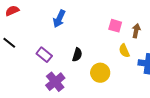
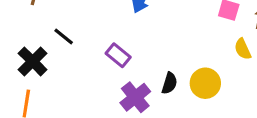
black semicircle: (77, 55) -> (169, 83), moved

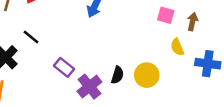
purple rectangle: (118, 55) -> (64, 67), moved

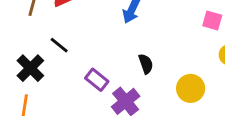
black semicircle: (117, 75) -> (146, 64), moved, turned -36

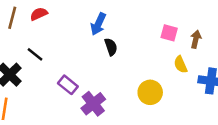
black semicircle: (146, 64) -> (111, 47), moved

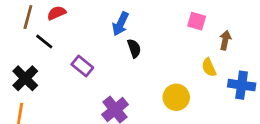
pink square: (169, 33) -> (197, 21), moved
black line: (35, 54) -> (44, 42), moved
purple rectangle: (68, 85) -> (82, 66), moved

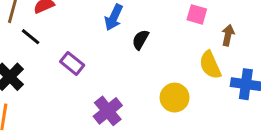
black semicircle: (134, 48) -> (140, 40), moved, turned -132
yellow semicircle: (209, 67) -> (210, 65), size x1.4

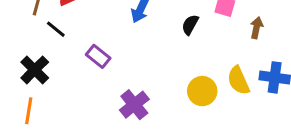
black semicircle: (140, 40) -> (190, 25), moved
yellow semicircle: (210, 65) -> (238, 80), moved

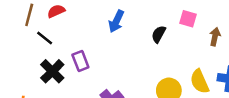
purple rectangle: (98, 56) -> (80, 61), turned 30
black cross: (35, 70) -> (52, 71), moved

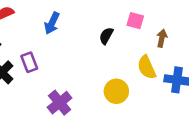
blue arrow: (116, 21) -> (52, 23), moved
yellow semicircle: (200, 82) -> (147, 67), moved

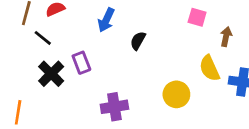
black semicircle: (106, 36) -> (138, 41), moved
purple cross: (60, 103) -> (114, 107), turned 30

